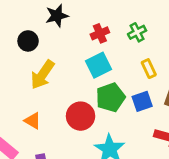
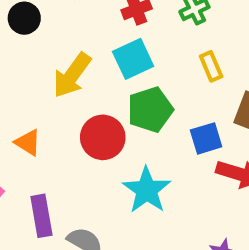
yellow arrow: (42, 75) -> (72, 75), moved
blue square: (142, 101) -> (206, 138), moved

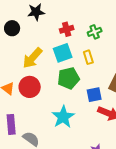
yellow rectangle: (211, 66) -> (88, 57), moved
red circle: (103, 137) -> (30, 87), moved

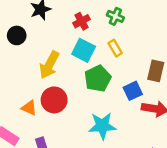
green cross: (95, 32) -> (115, 16), turned -32
cyan square: (63, 53) -> (84, 50), turned -30
cyan star: (63, 117) -> (102, 126), turned -30

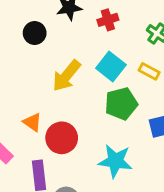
red cross: (82, 21) -> (108, 20), moved
yellow rectangle: (115, 48) -> (149, 71), turned -42
red circle: (54, 100) -> (62, 138), moved

